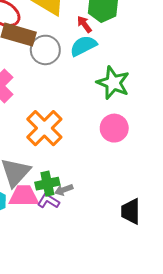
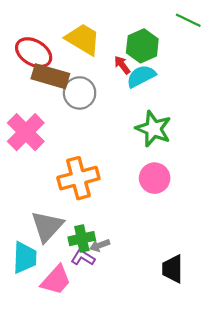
cyan semicircle: (83, 46) -> (141, 76), moved
orange cross: (44, 128) -> (78, 178), turned 30
pink trapezoid: (24, 196) -> (56, 280), moved, turned 132

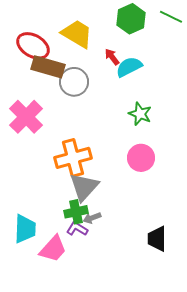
green hexagon: (142, 46) -> (131, 19), moved
green star: (153, 129) -> (140, 114), size x0.7
gray triangle: (47, 226) -> (84, 187), moved

